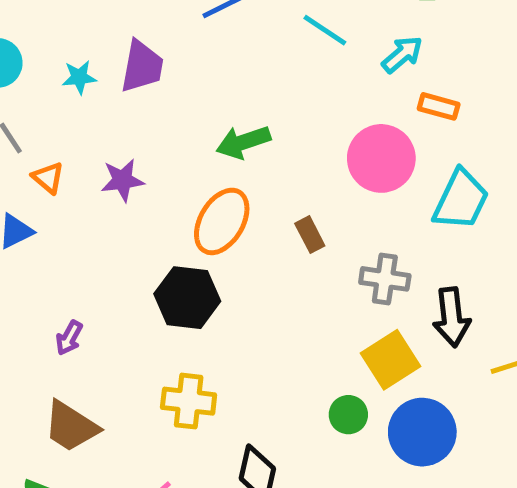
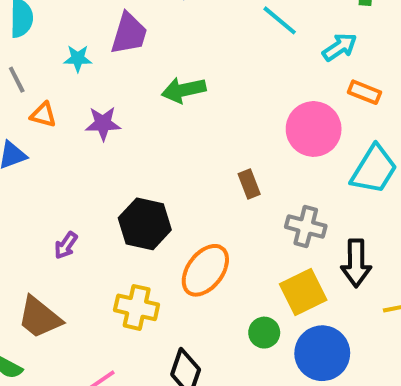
cyan star: (79, 77) -> (78, 58), moved
green arrow: (243, 142) -> (184, 90), moved
orange triangle: (48, 178) -> (43, 115), turned -32
orange ellipse: (222, 221) -> (205, 270), moved
purple arrow: (69, 338) -> (66, 245), moved

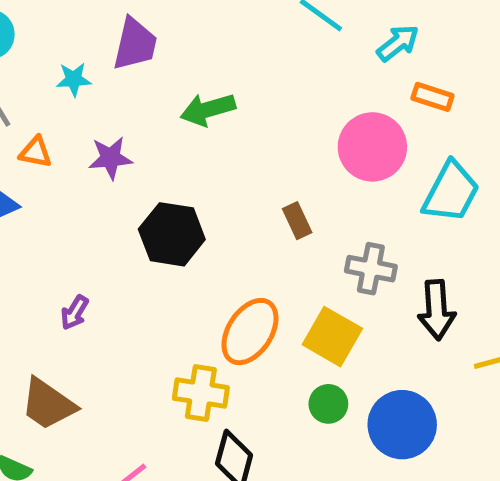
black hexagon: (145, 224) -> (172, 234), moved
yellow square: (303, 292) -> (332, 337), moved, turned -30
yellow cross: (137, 307) -> (201, 393), moved

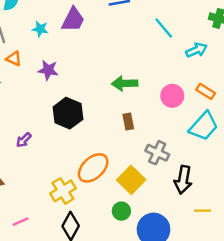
orange rectangle: (432, 97) -> (206, 91), moved
green arrow: (208, 110) -> (125, 83), moved
pink circle: (372, 147) -> (172, 96), size x0.7
purple arrow: (75, 312) -> (24, 140), moved
yellow cross: (201, 393) -> (63, 191), turned 35

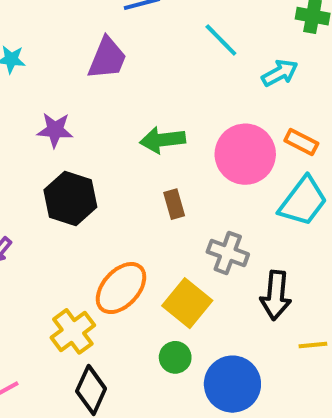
purple trapezoid: (73, 20) -> (107, 58), moved
purple star: (48, 70) -> (55, 130), moved
pink circle: (172, 96) -> (245, 154), size x1.5

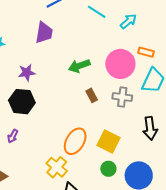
black hexagon: (70, 199) -> (22, 102), moved
gray cross: (228, 253) -> (122, 97), moved

